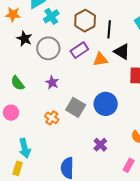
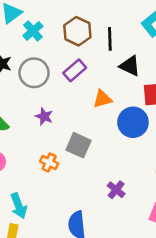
orange triangle: (100, 59) -> (102, 99), moved
blue circle: (106, 104) -> (133, 122), moved

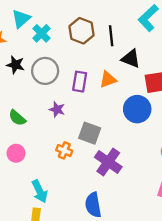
purple rectangle: (75, 70) -> (80, 82), moved, turned -36
orange triangle: (102, 99) -> (108, 79), moved
purple cross: (116, 190) -> (108, 162), moved, size x1.6

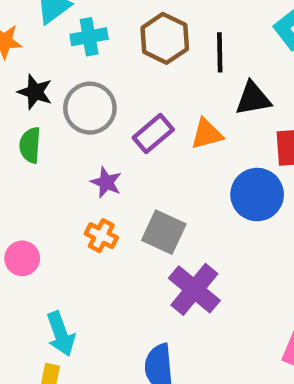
cyan cross: (42, 33) -> (89, 37), turned 30
black triangle: (131, 59) -> (253, 99), turned -36
purple rectangle: (80, 82) -> (153, 134), turned 36
green semicircle: (17, 118) -> (30, 145), moved, turned 48
orange cross: (64, 150) -> (101, 236), moved

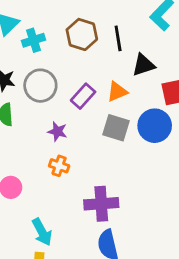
gray square: (164, 232) -> (116, 128), moved
purple cross: (194, 289) -> (101, 204), moved, turned -36

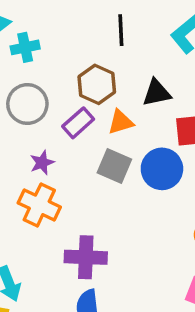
brown hexagon: (82, 34) -> (97, 84), moved
black line: (118, 38) -> (121, 30), moved
purple star: (57, 131) -> (42, 163), turned 30
orange cross: (59, 166) -> (39, 205), size x1.6

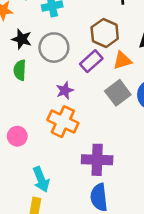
gray square: (114, 166) -> (118, 93), turned 30

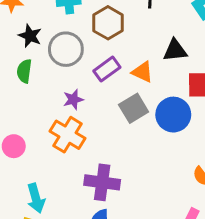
brown hexagon: (105, 33) -> (108, 23), moved
orange triangle: (122, 60) -> (142, 72), turned 36

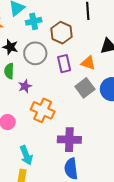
purple rectangle: (107, 69) -> (64, 64), turned -60
purple star: (73, 99) -> (25, 86), moved

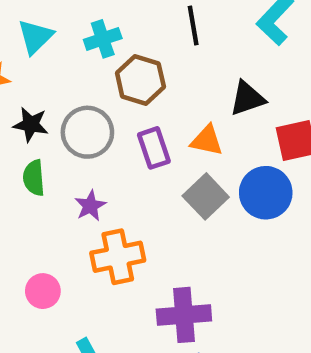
cyan cross: (34, 21) -> (103, 39), moved
purple star: (25, 86) -> (90, 206), moved
orange cross: (43, 110) -> (118, 257), turned -30

